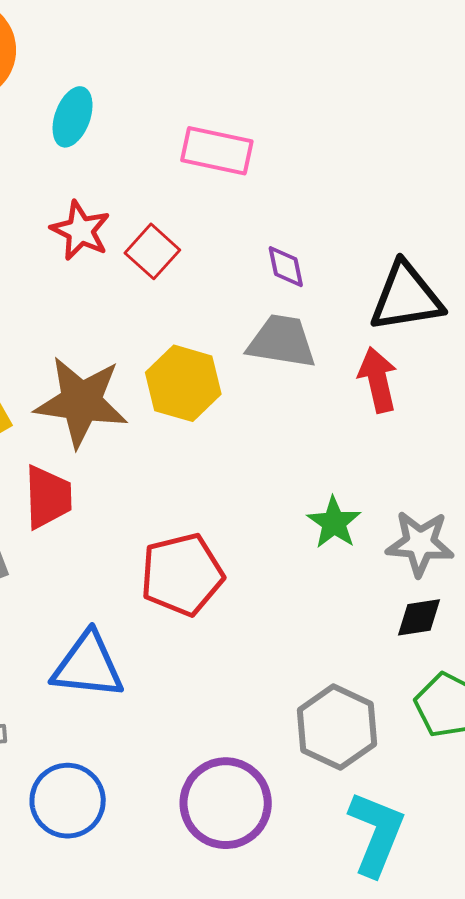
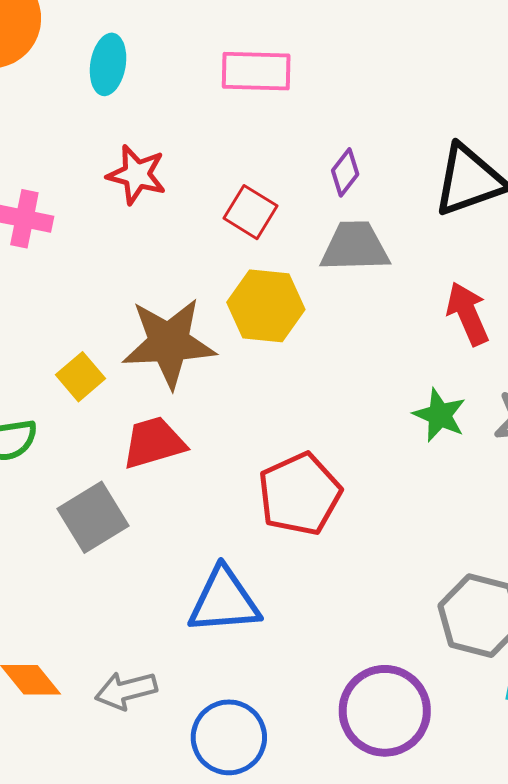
red square: (152, 251) -> (250, 212), moved
purple diamond: (286, 267) -> (345, 172), turned 60
red arrow: (378, 380) -> (468, 314), moved
red trapezoid: (48, 497) -> (154, 443), turned -94

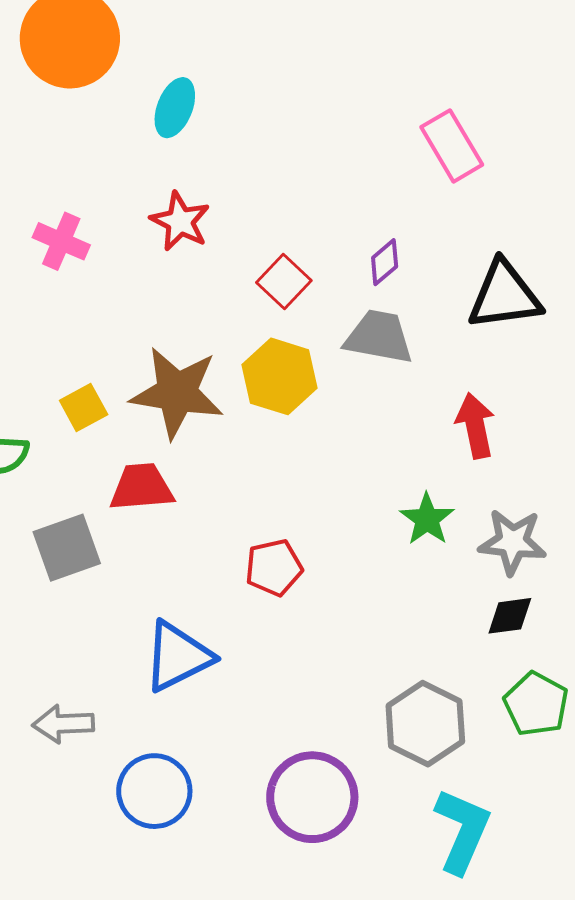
pink rectangle: (256, 71) -> (452, 146), moved, turned 46
red pentagon: (300, 494) -> (274, 568), size x0.7
blue triangle: (224, 601) -> (178, 656), turned -34

